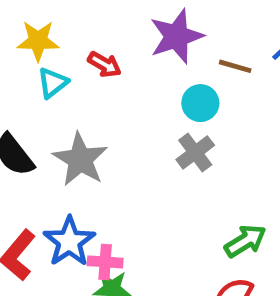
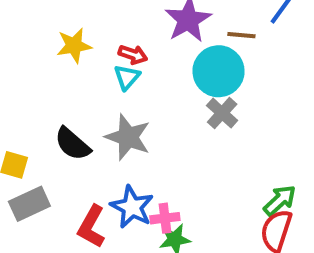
cyan triangle: (53, 83) -> (127, 77), moved
cyan circle: (200, 103) -> (219, 71), size x1.6
green arrow: (245, 241) -> (280, 200), moved

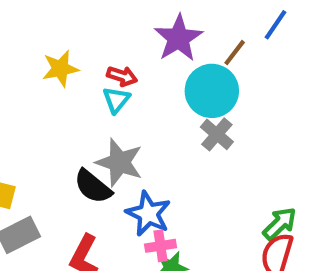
brown line: (241, 35) -> (235, 53), turned -56
black semicircle: (72, 144) -> (93, 187), moved
blue star: (132, 207) -> (148, 214), moved

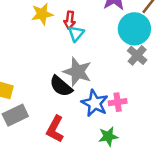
red arrow: (122, 76) -> (70, 20), moved, turned 78
pink cross: (161, 246) -> (118, 102), moved

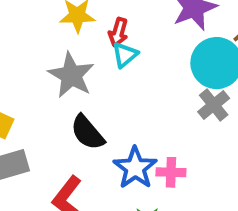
gray star: (77, 72) -> (71, 75), moved

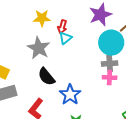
gray cross: (214, 105) -> (110, 63), turned 35
pink cross: (171, 172) -> (110, 78), moved

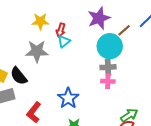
gray star: (39, 48) -> (37, 51), turned -30
black semicircle: (46, 77) -> (19, 76), moved

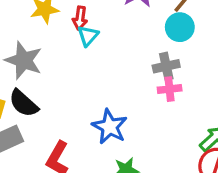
cyan circle: (110, 46) -> (180, 27), moved, size x0.7
gray star: (37, 51) -> (24, 60), moved, turned 30

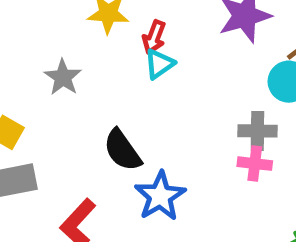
gray star: (24, 60) -> (63, 77), size x0.7
black semicircle: (24, 103) -> (122, 150), moved

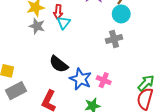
gray star: (63, 77) -> (37, 26), moved
pink cross: (255, 164) -> (104, 80), moved, turned 32

